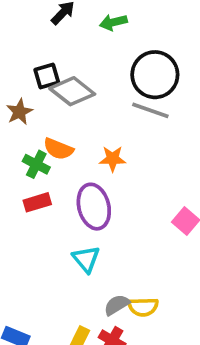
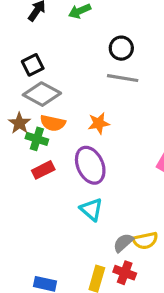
black circle: (155, 75) -> (121, 48), size x0.6
gray diamond: (72, 91) -> (42, 94), moved
brown star: (19, 112) -> (19, 123), moved

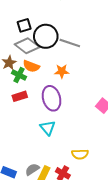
black circle: (121, 48) -> (46, 36), moved, size x1.5
gray line: (123, 78) -> (70, 43), moved
gray semicircle: (123, 243) -> (32, 169), moved

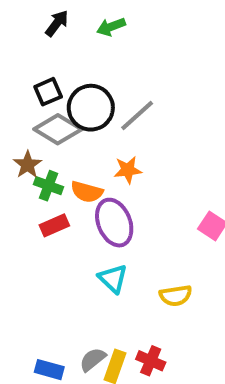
gray line: (70, 43) -> (137, 115), turned -54
orange semicircle: (31, 66) -> (87, 192), moved
yellow semicircle: (80, 154) -> (176, 296), moved

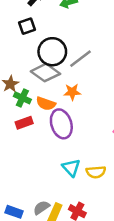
black square: (48, 92) -> (27, 26), moved
gray diamond: (58, 129) -> (45, 73), moved
cyan triangle: (113, 279) -> (71, 168), moved

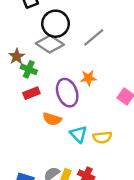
gray line: (81, 59) -> (94, 37), moved
orange star: (72, 92) -> (88, 78), moved
orange semicircle: (46, 104) -> (52, 119), moved

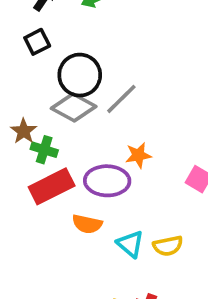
gray line: (94, 37) -> (121, 99), moved
red rectangle: (31, 93) -> (52, 186), size x1.6
purple ellipse: (67, 93) -> (107, 181), turned -64

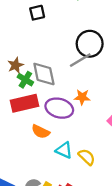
black circle: (80, 75) -> (90, 44), moved
gray diamond: (74, 107) -> (44, 74), moved, turned 36
cyan triangle: (130, 244) -> (64, 150), turned -30
yellow semicircle: (168, 246) -> (87, 157), turned -138

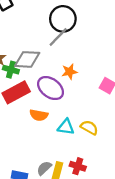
gray diamond: (44, 74) -> (27, 59), turned -60
purple ellipse: (59, 108) -> (51, 88), turned 36

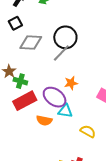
gray diamond: (27, 59) -> (31, 43), moved
cyan triangle: (66, 127) -> (65, 111), moved

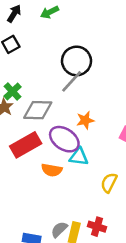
gray diamond: (31, 43) -> (38, 110), moved
green cross: (20, 81) -> (12, 91), moved, turned 32
yellow semicircle: (88, 131) -> (109, 183), turned -91

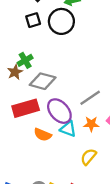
black circle: (76, 61) -> (61, 21), moved
gray line: (72, 81) -> (90, 98), moved
orange star: (85, 120) -> (91, 124), moved

